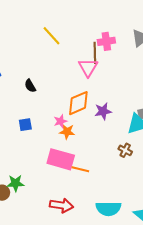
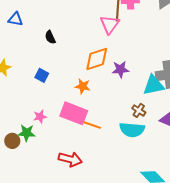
pink star: (60, 121) -> (40, 117), moved
blue square: (25, 125) -> (42, 75), turned 32
cyan semicircle: (108, 209) -> (132, 130), moved

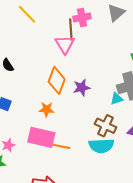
orange diamond: (97, 59) -> (57, 80), turned -44
cyan triangle: (154, 85) -> (117, 99), size x0.6
brown cross: (139, 110) -> (105, 126), size x1.5

